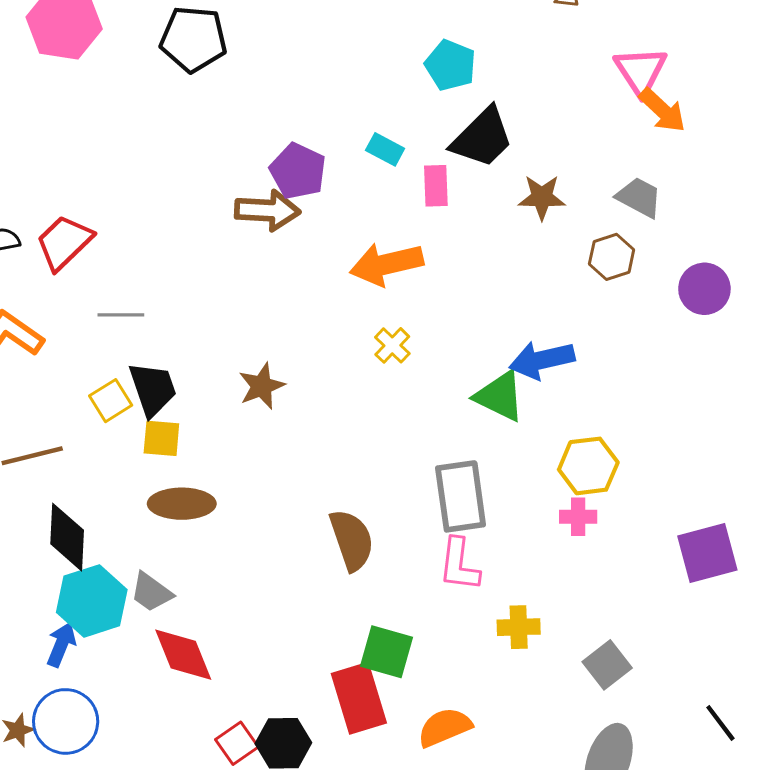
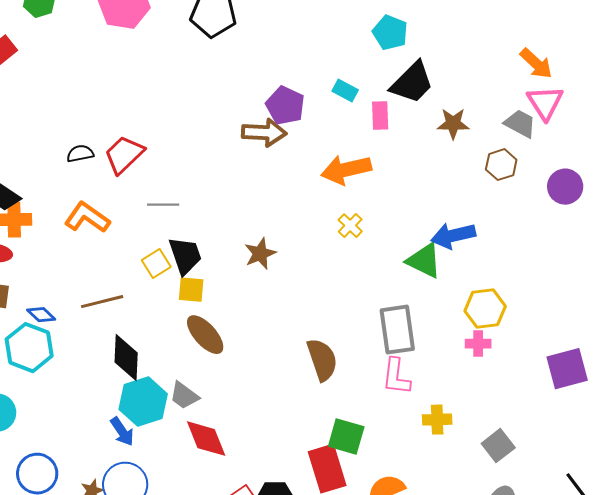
pink triangle: (641, 71) -> (545, 103), moved
brown ellipse: (182, 504) -> (205, 335), turned 48
blue arrow: (61, 644) -> (122, 432), turned 124

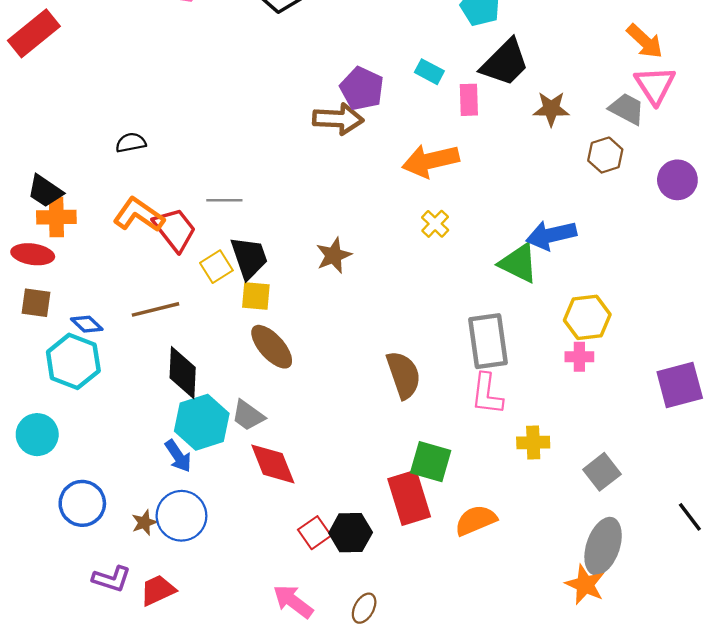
red trapezoid: (124, 155) -> (175, 229), moved, turned 96

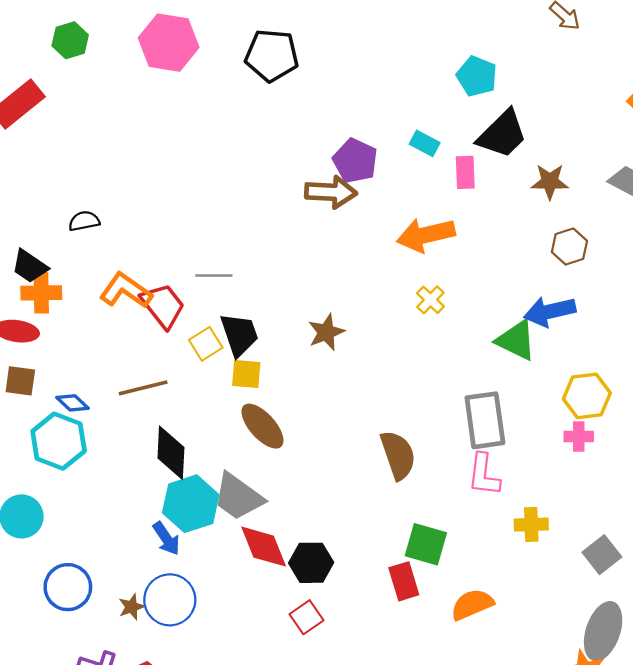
black semicircle: (131, 143) -> (84, 221), moved
brown hexagon: (605, 155) -> (569, 247), moved
gray trapezoid: (248, 415) -> (238, 497), size x1.5
red rectangle: (409, 498) -> (404, 581), size x0.7
black hexagon: (351, 533) -> (311, 563), moved

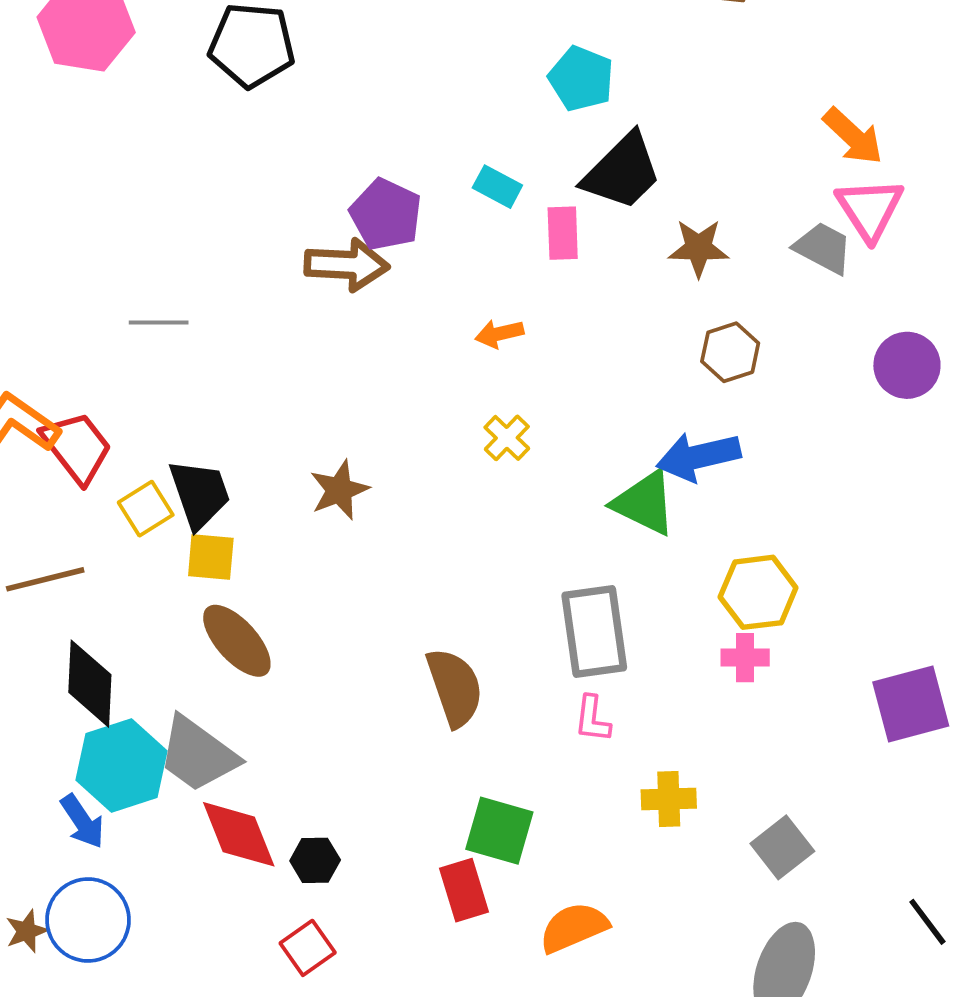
orange arrow: (426, 235) -> (499, 334), size x0.5
gray line: (214, 275) -> (159, 322), moved
pink L-shape: (484, 475) -> (592, 719), size x0.7
black hexagon: (311, 563) -> (315, 860), size x0.7

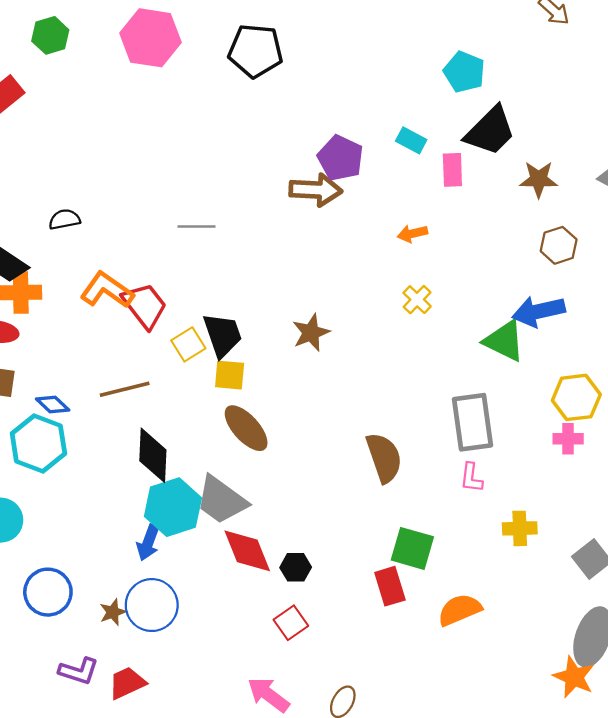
blue arrow: (82, 821) -> (148, 543), turned 54

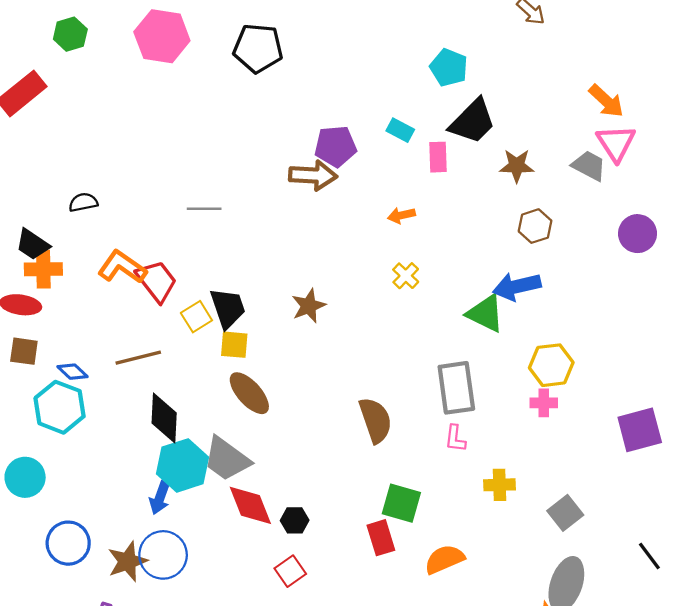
purple pentagon: (340, 158) -> (336, 146), turned -30
brown star: (113, 612) -> (127, 561), size x1.6

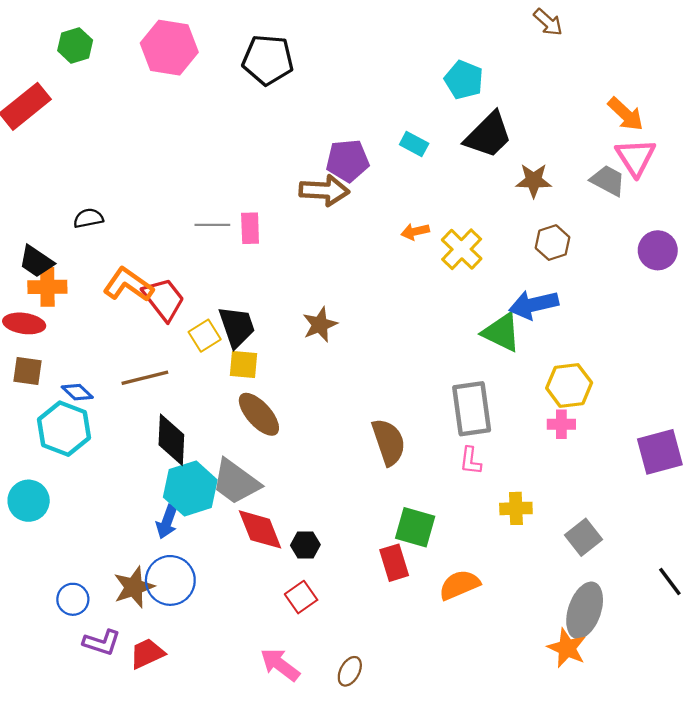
pink rectangle: (438, 157) -> (250, 228), moved
yellow cross: (406, 276) -> (462, 249), moved, size x1.5
blue circle: (68, 543) -> (73, 599), moved, size x0.7

